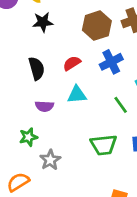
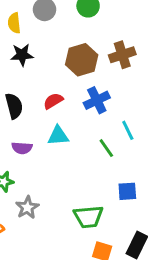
green trapezoid: (104, 145) -> (88, 217), moved

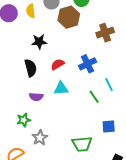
black star: (22, 55) -> (39, 42), moved
brown hexagon: (82, 60) -> (69, 17), moved

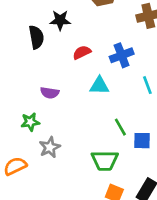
black semicircle: (31, 68) -> (36, 37), moved
cyan triangle: (61, 88) -> (99, 86), moved
green line: (94, 97) -> (120, 127), moved

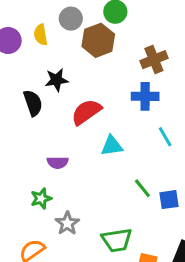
red semicircle: (82, 52) -> (86, 112), size x1.5
blue cross: (122, 55) -> (145, 96), moved, turned 30
green trapezoid: (105, 161) -> (117, 240), moved

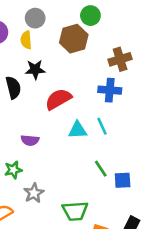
gray circle: (71, 19) -> (35, 18), moved
yellow semicircle: (41, 35) -> (26, 40), moved
cyan line: (165, 137) -> (102, 126), moved

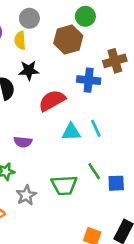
blue cross: (110, 90) -> (89, 80), moved
green trapezoid: (75, 211) -> (64, 185), moved

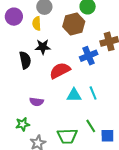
blue cross: (89, 80) -> (89, 56), turned -30

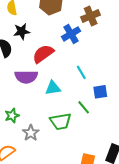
cyan triangle: (74, 95) -> (53, 88), moved
purple semicircle: (37, 102) -> (26, 77), moved, size x1.5
blue square: (107, 136) -> (100, 92), moved

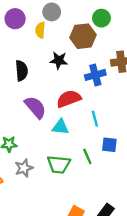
black star: (22, 31) -> (59, 60), moved
red semicircle: (43, 54) -> (69, 99), moved
purple semicircle: (26, 77) -> (35, 107), turned -145

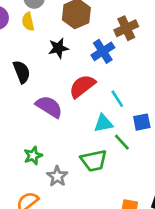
cyan triangle: (60, 127) -> (103, 123), moved

